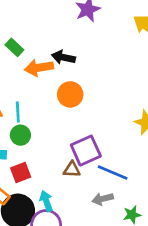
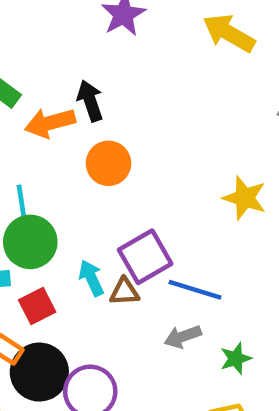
black arrow: (63, 57) -> (90, 101), turned 65
green circle: (20, 135) -> (30, 242), size x1.5
cyan arrow: (46, 201) -> (91, 278), moved

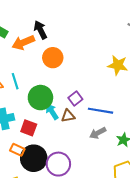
green circle: (30, 242) -> (40, 98), moved
purple square: (145, 257) -> (75, 99), size x0.6
red square: (37, 306) -> (29, 128), turned -35

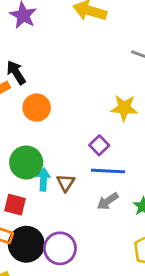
purple square: (75, 99) -> (99, 145), moved
cyan arrow: (52, 112) -> (44, 180), turned 42
brown triangle: (68, 116) -> (66, 183), turned -40

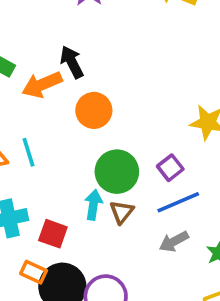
green circle: (26, 162) -> (117, 172), moved
blue line: (108, 171) -> (178, 202), turned -32

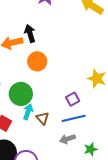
green circle: (117, 172) -> (21, 94), moved
brown triangle: (122, 212) -> (42, 118), turned -32

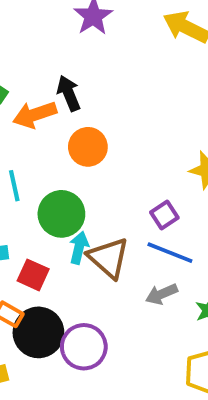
brown triangle: (42, 118) -> (109, 258), size x1.6
blue line: (74, 118) -> (170, 253), turned 40

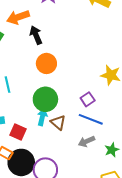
orange arrow: (35, 115) -> (18, 17), moved
green circle: (61, 214) -> (45, 99), moved
brown triangle: (109, 258) -> (58, 122), size x0.7

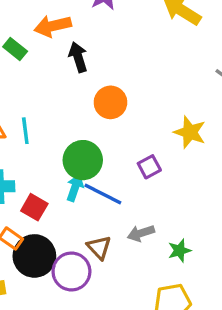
orange circle: (46, 63) -> (110, 102), moved
blue line: (91, 119) -> (103, 194), moved
brown triangle: (58, 122) -> (99, 247), moved

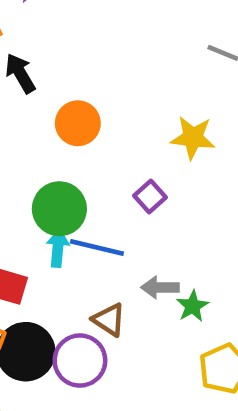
gray arrow: (141, 233) -> (160, 287), turned 32
green star: (179, 251) -> (193, 306), moved

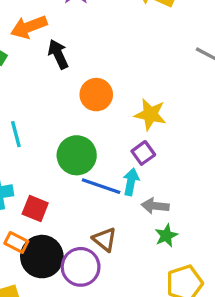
yellow star: (193, 138) -> (150, 114), moved
cyan arrow: (58, 248) -> (131, 182), moved
gray arrow: (160, 287) -> (155, 206), moved

